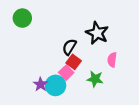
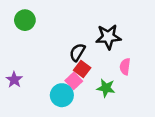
black star: (97, 33) -> (108, 37), turned -30
purple star: (41, 84) -> (14, 80), moved

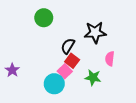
green circle: (25, 20) -> (44, 18), moved

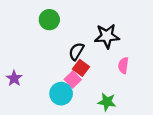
green star: (93, 77) -> (107, 102), moved

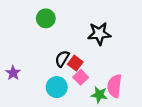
black semicircle: (76, 51) -> (62, 59), moved
pink semicircle: (123, 65) -> (114, 86), moved, size x1.5
pink square: (73, 80) -> (81, 77), moved

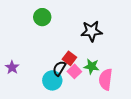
black semicircle: (62, 59) -> (59, 68), moved
green star: (99, 95) -> (92, 66), moved

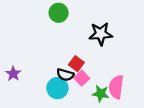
green circle: (42, 17) -> (59, 13), moved
green star: (92, 66) -> (101, 94), moved
black semicircle: (59, 68) -> (65, 75), turned -105

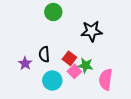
purple star: (13, 74) -> (25, 63), moved
black semicircle: (65, 75) -> (44, 54), moved, turned 70
green star: (101, 94) -> (86, 65), moved

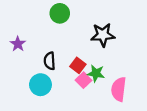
purple star: (25, 63) -> (18, 44), moved
cyan circle: (52, 81) -> (40, 85), moved

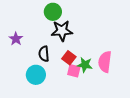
black star: (103, 35) -> (62, 31), moved
pink square: (84, 80) -> (74, 71), turned -32
pink semicircle: (119, 89) -> (105, 62), moved

